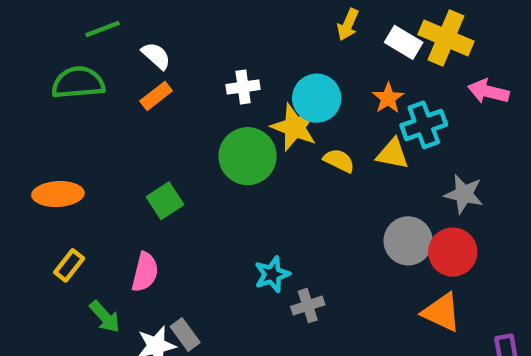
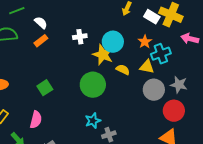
green circle: (248, 156) -> (93, 85), moved
gray circle: (408, 241) -> (154, 90), moved

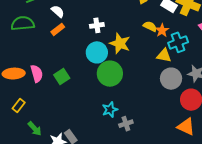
cyan circle: (113, 42) -> (97, 52), moved
yellow semicircle: (123, 70) -> (150, 26), moved
pink semicircle: (36, 120) -> (37, 74), moved, turned -30

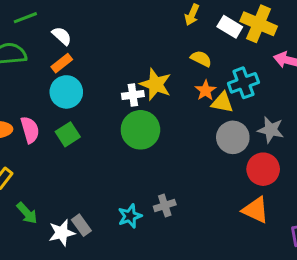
white cross: (97, 25) -> (133, 95), moved
orange star: (162, 30) -> (206, 90), moved
cyan circle: (97, 52) -> (66, 92), moved
cyan star: (110, 110) -> (130, 216), moved

